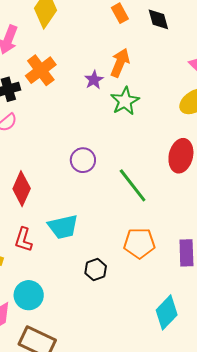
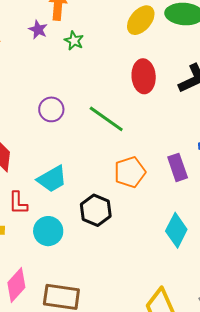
green star: (125, 101) -> (74, 41), size x0.7
black hexagon: (96, 270) -> (96, 210), size x1.4
cyan circle: (29, 295) -> (48, 231), moved

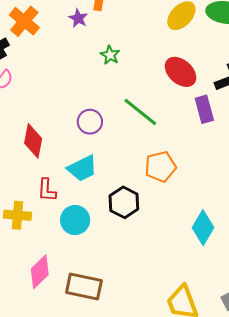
green star: (74, 41) -> (110, 55), moved
red ellipse: (144, 76) -> (180, 72), turned -48
purple circle: (51, 109) -> (90, 122), moved
purple rectangle: (178, 167) -> (204, 109), moved

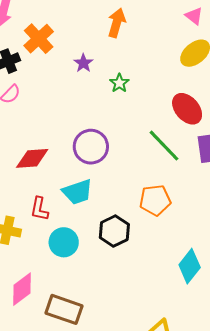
purple star: (78, 18) -> (83, 63), moved
green line: (140, 112) -> (164, 146), moved
purple circle: (90, 122) -> (91, 147), size x1.4
red diamond: (33, 141) -> (32, 158), turned 68

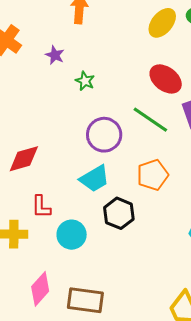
green star: (119, 83) -> (85, 81), moved
purple circle: (91, 147) -> (104, 135), moved
cyan trapezoid: (77, 192) -> (94, 179), moved

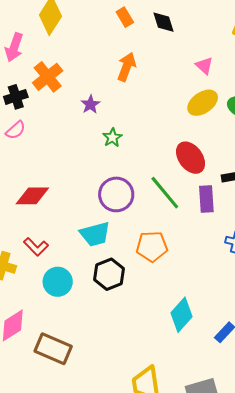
red L-shape: (41, 207) -> (36, 247), turned -60

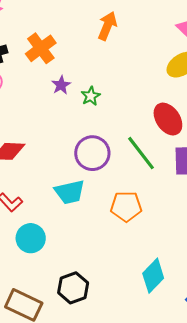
orange cross: (48, 77) -> (41, 48), moved
purple star: (90, 104) -> (61, 85), moved
black hexagon: (109, 274) -> (73, 288), moved

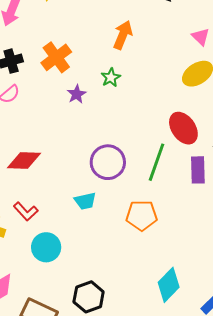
green star: (91, 96) -> (111, 78), moved
green line: (141, 153) -> (157, 162), turned 57
cyan trapezoid: (70, 192) -> (85, 201), size x0.7

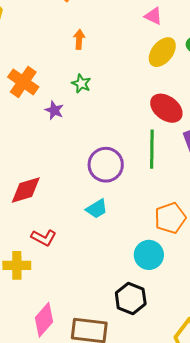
orange arrow: (123, 35) -> (79, 39), size x0.7
orange pentagon: (142, 215) -> (170, 218), moved
cyan circle: (46, 247) -> (149, 255), moved

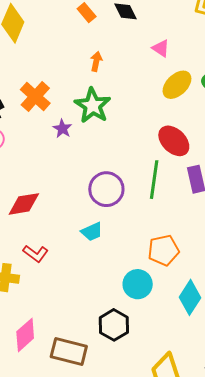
pink triangle: (153, 16) -> (161, 48), moved
green star: (81, 84) -> (93, 106), size x1.8

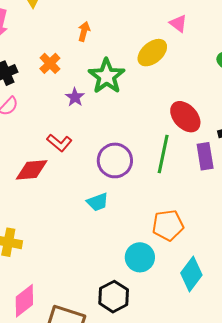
orange arrow: (96, 61) -> (84, 31), moved
yellow ellipse: (177, 85) -> (152, 53), moved
orange cross: (35, 96) -> (50, 63), size x0.7
red L-shape: (36, 254) -> (59, 143), moved

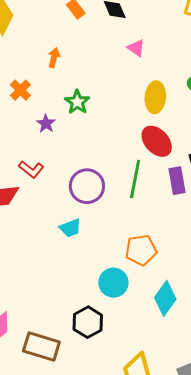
pink triangle: (178, 23) -> (136, 48), moved
yellow ellipse: (152, 53) -> (155, 97), moved, turned -44
green star: (107, 76) -> (77, 102), size x0.7

